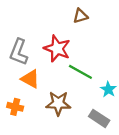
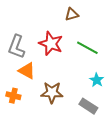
green line: (80, 72) -> (87, 48), moved

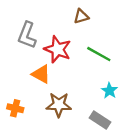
gray L-shape: (16, 47) -> (27, 35), moved
orange triangle: (27, 71) -> (41, 74), moved

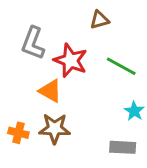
brown star: (59, 105) -> (55, 128), moved
gray rectangle: (100, 120) -> (123, 147), turned -30

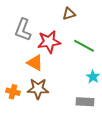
red star: (71, 60) -> (49, 42), turned -30

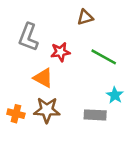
red star: (49, 42) -> (60, 52), size x0.7
gray rectangle: (85, 102) -> (95, 115), moved

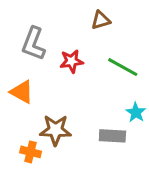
orange triangle: (43, 78) -> (22, 92), moved
orange cross: (16, 114) -> (31, 152), moved

